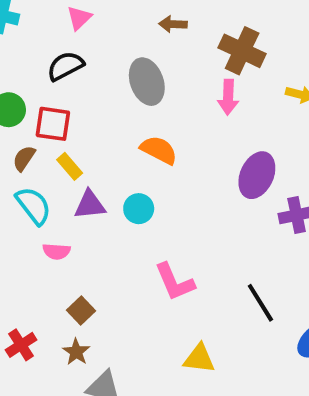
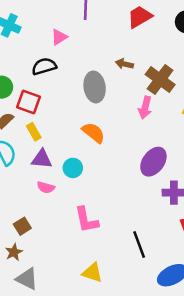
brown arrow: (173, 24) -> (124, 64), moved
pink semicircle: (56, 251) -> (46, 187), moved

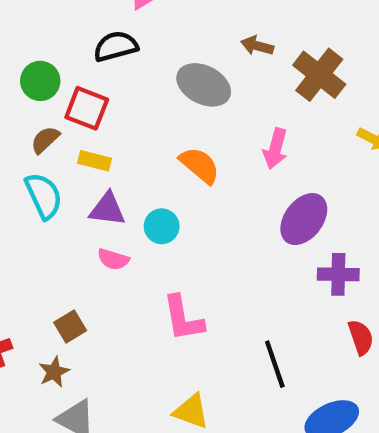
gray ellipse: (95, 87) -> (204, 85), turned -56
pink arrow: (145, 108) -> (275, 149), moved
yellow rectangle: (34, 132) -> (95, 161), turned -48

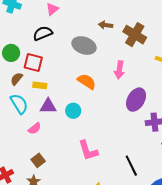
pink semicircle: (113, 259) -> (35, 128), moved, turned -48

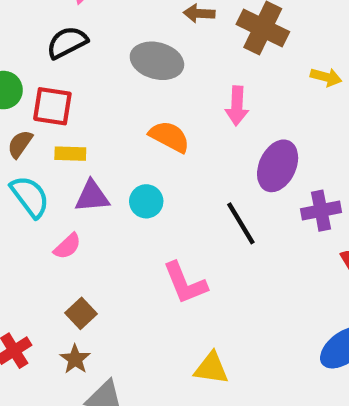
black line: (131, 166) -> (241, 223), moved

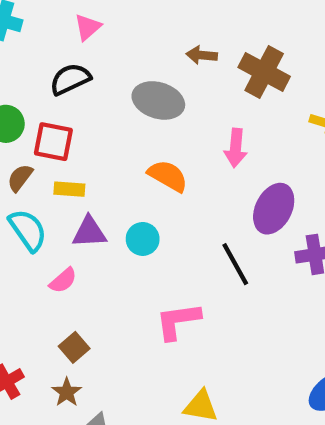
pink L-shape: (185, 283) -> (178, 321), turned 102

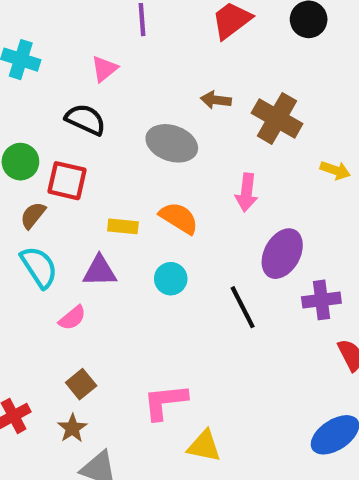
black semicircle: (70, 79) -> (85, 120), turned 48
yellow rectangle: (69, 189) -> (123, 226), moved
cyan circle: (143, 239) -> (171, 279), moved
pink L-shape: (178, 321) -> (165, 402), moved

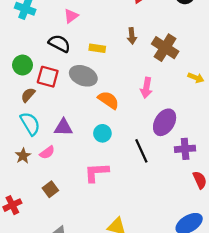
brown arrow: (216, 100) -> (132, 36), turned -105
gray ellipse: (172, 143) -> (83, 76), moved
yellow rectangle: (123, 226) -> (97, 48), moved
pink L-shape: (165, 402) -> (96, 172), moved
brown star: (72, 428) -> (23, 156), moved

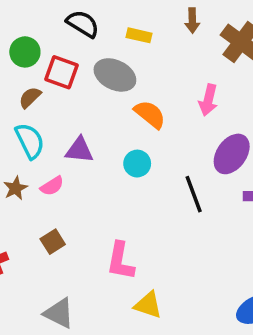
pink L-shape: (96, 172) -> (120, 261), moved, turned -80

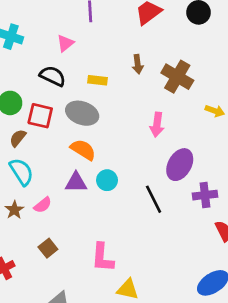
orange semicircle: (150, 114) -> (83, 150), moved
purple triangle: (79, 150) -> (76, 182), moved

